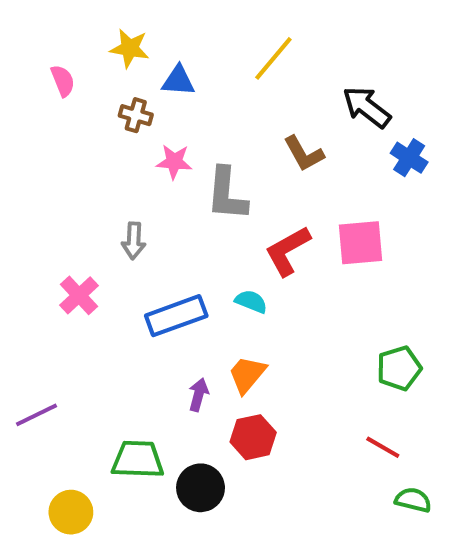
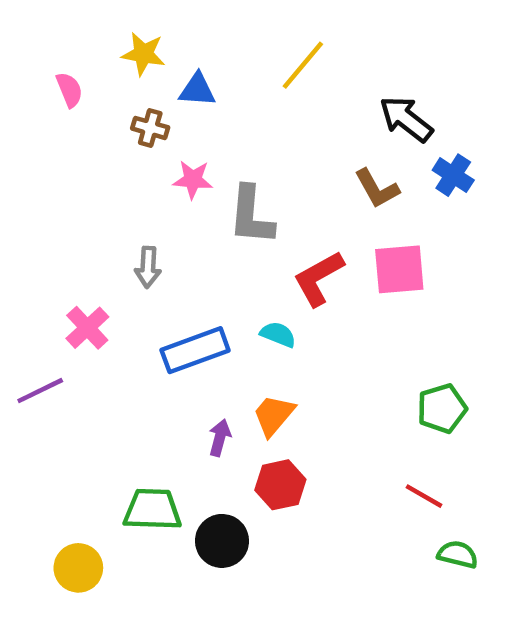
brown L-shape: (304, 154) -> (377, 189), moved
purple line: (36, 415) -> (40, 391), moved

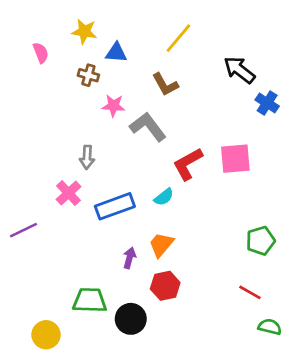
brown L-shape: (377, 189) -> (165, 84), moved
gray L-shape: (251, 215) -> (148, 127), turned 138
pink cross: (87, 328) -> (69, 193), moved
cyan semicircle: (278, 334) -> (164, 197), turned 120

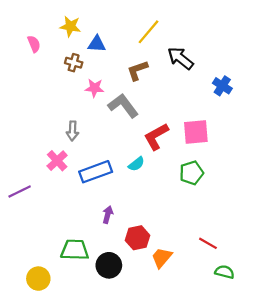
black arrow: (239, 70) -> (180, 58), moved
brown L-shape: (165, 84) -> (137, 70), turned 100
green pentagon: (261, 241) -> (191, 173), moved
orange trapezoid: (161, 245) -> (162, 258), moved

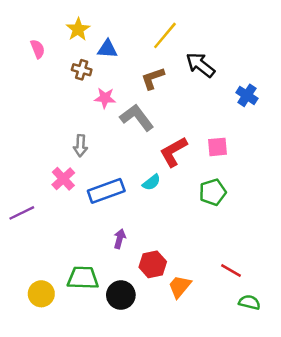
yellow star: (70, 26) -> (78, 29), turned 30
pink square: (196, 132) -> (218, 147), size x0.7
yellow circle: (38, 279) -> (41, 294), moved

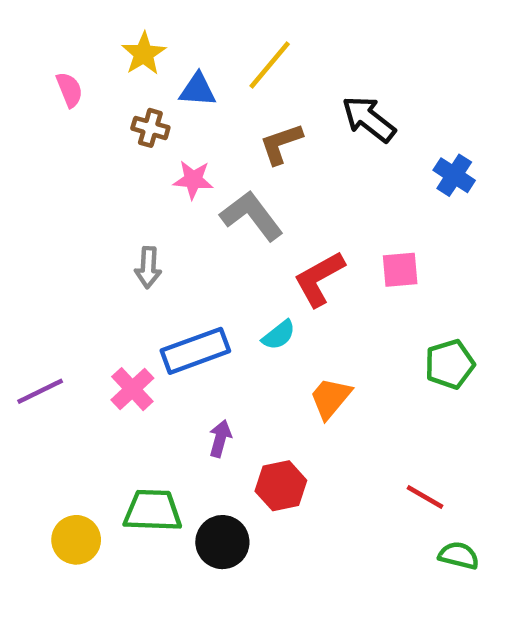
yellow line: (165, 35) -> (270, 65), moved
pink cross: (63, 179) -> (132, 389), moved
green pentagon: (213, 192) -> (450, 364), moved
orange trapezoid: (180, 286) -> (330, 398), moved

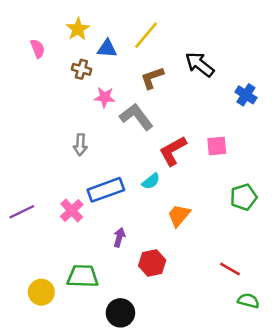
black circle: (222, 542) -> (120, 313), moved

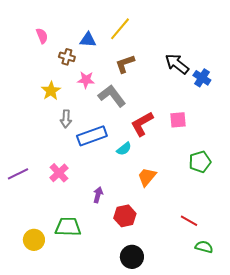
yellow star: (78, 29) -> (51, 91), moved
pink semicircle: (38, 49) -> (42, 36), moved
black arrow: (200, 64) -> (177, 64), moved
blue rectangle: (106, 190) -> (92, 136), moved
black circle: (120, 313) -> (132, 257), moved

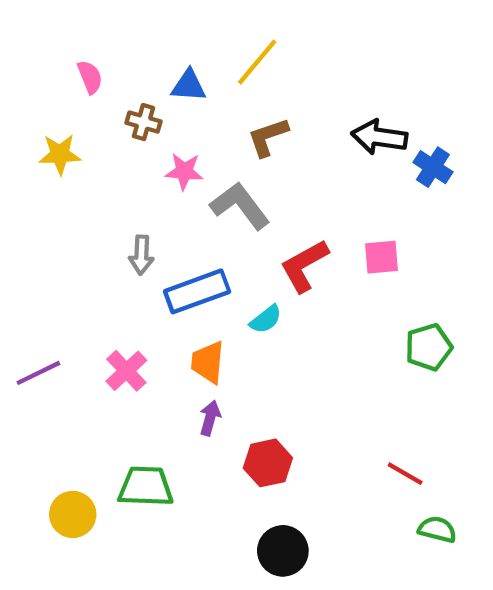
black arrow: (177, 64) -> (379, 137), turned -30
yellow star: (51, 91) -> (60, 154), moved, turned 30
orange trapezoid: (147, 177) -> (208, 362), moved, turned -35

